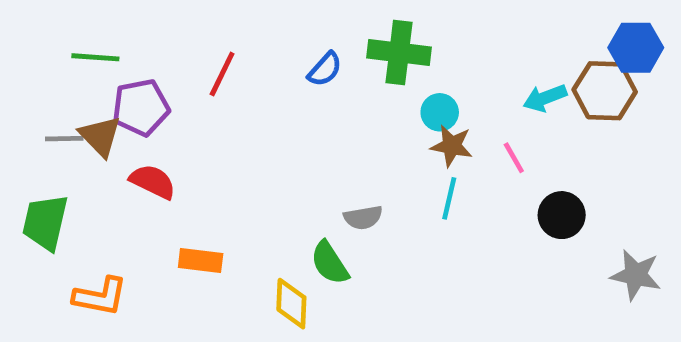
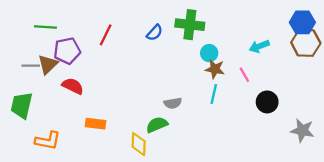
brown hexagon: (605, 91) -> (306, 43), moved
brown triangle: (100, 136) -> (48, 64), turned 30
green semicircle: (330, 263) -> (157, 125), turned 100

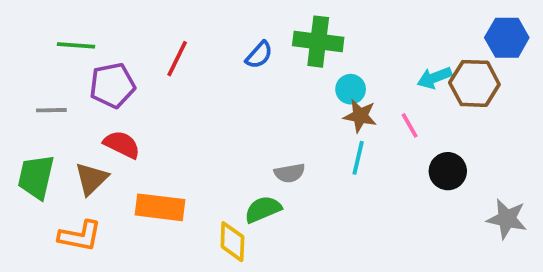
brown hexagon: (306, 43) -> (474, 83), moved
brown triangle: (48, 64) -> (91, 179), moved
orange rectangle: (95, 124) -> (160, 207), size x1.4

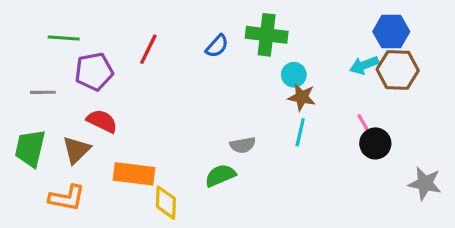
blue hexagon: (507, 38) -> (391, 32), moved
pink line: (410, 125) -> (364, 124), moved
yellow diamond: (232, 242) -> (166, 203), moved

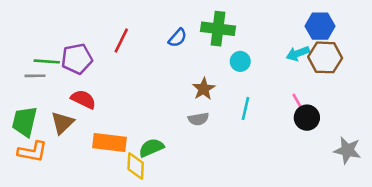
green line: (64, 38) -> (47, 61), moved
brown star: (302, 97) -> (204, 89), moved, turned 30
green semicircle: (220, 175) -> (151, 148), moved
orange L-shape: (67, 198) -> (32, 152), moved

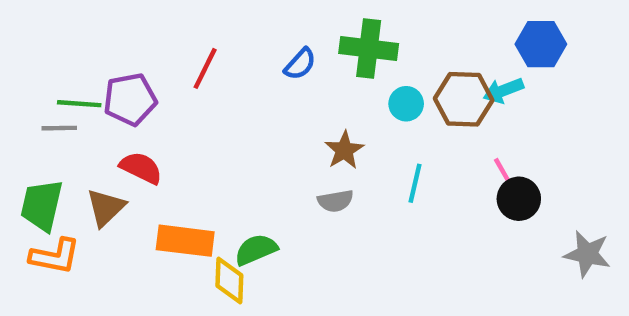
brown hexagon: (325, 57) -> (464, 99), moved

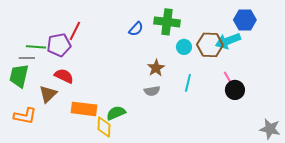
red line: (205, 68) -> (75, 31), moved
cyan arrow: (503, 90) -> (228, 41), size x1.4
green trapezoid: (42, 205) -> (19, 76), moved
gray star: (587, 254) -> (270, 129), moved

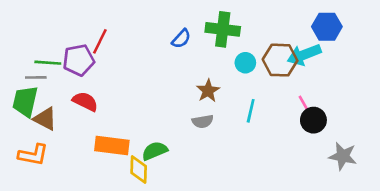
brown triangle: (48, 94) -> (45, 119), moved, turned -48
gray star: (270, 129) -> (343, 156), moved

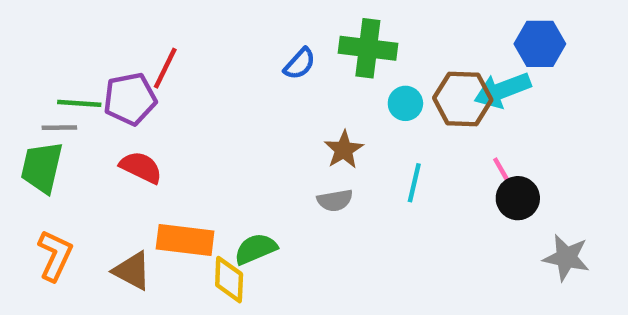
brown triangle: (45, 119) -> (132, 271), moved
orange L-shape: (33, 155) -> (55, 255), turned -76

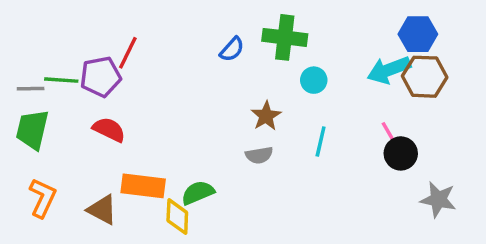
brown hexagon: (463, 99) -> (425, 77), moved
gray line: (59, 128) -> (31, 89), moved

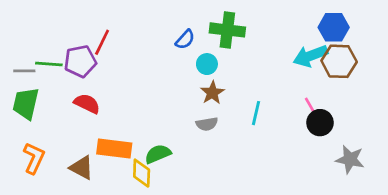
cyan circle: (314, 80) -> (207, 64), moved

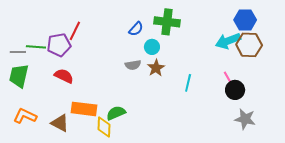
gray semicircle: (207, 124) -> (133, 65), moved
orange L-shape: (34, 158) -> (25, 116), turned -90
gray star: (350, 159) -> (245, 119), moved

